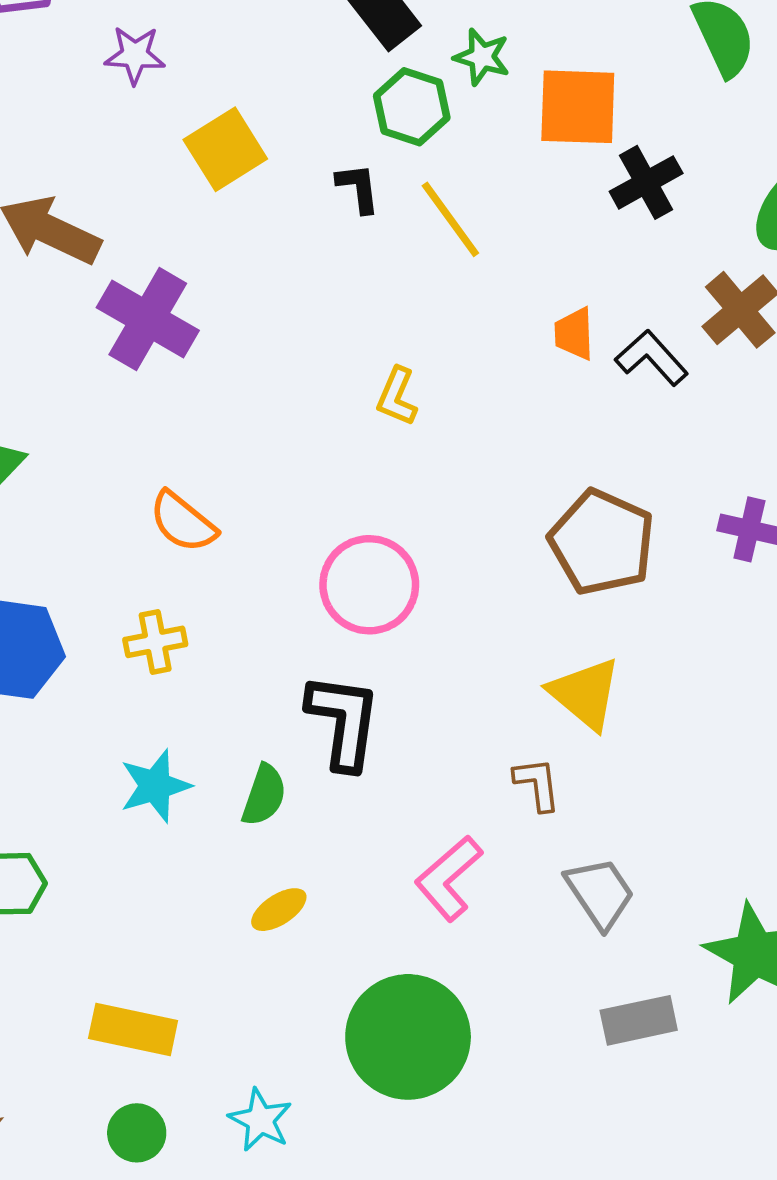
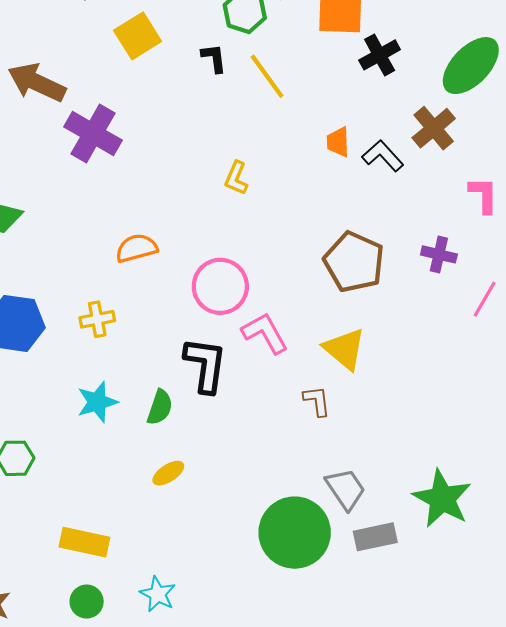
orange semicircle: (183, 522) -> (136, 248), moved, turned 126
pink L-shape: (449, 878) -> (265, 333), moved, turned 102
gray trapezoid: (600, 893) -> (346, 489), moved
green circle: (408, 1037) -> (295, 533), moved

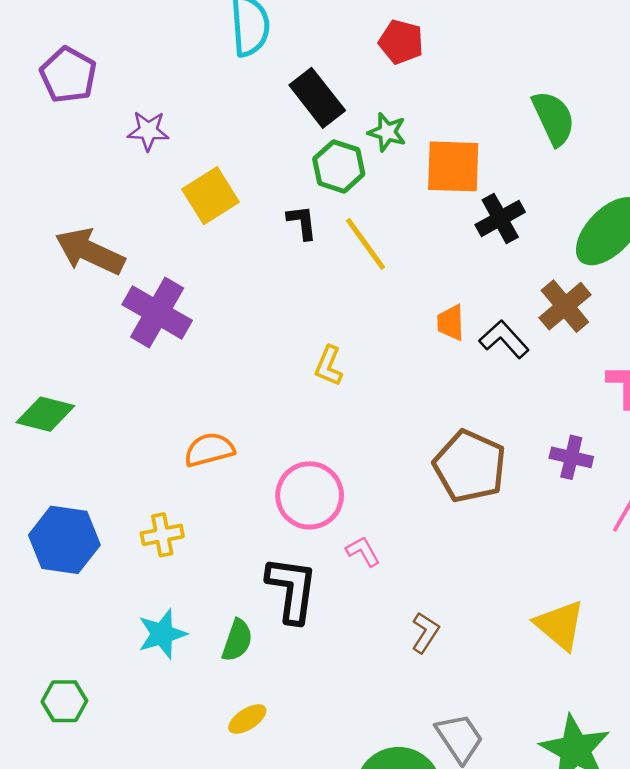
pink L-shape: (265, 333) -> (363, 551), size x0.6
yellow triangle: (344, 349) -> (560, 625), moved
brown L-shape: (317, 401) -> (425, 633), turned 40

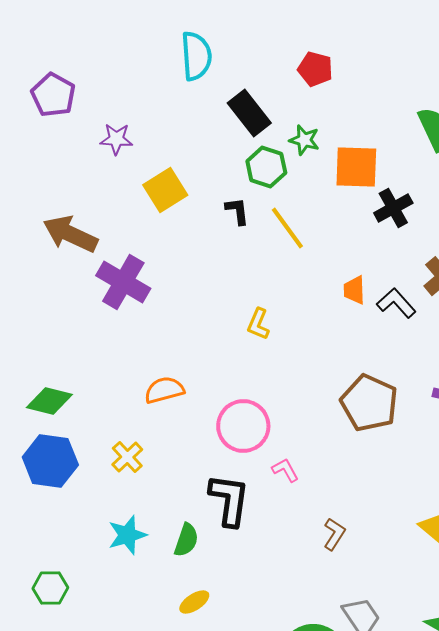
green diamond: (45, 414) -> (49, 401), moved
yellow cross: (162, 535) -> (127, 457), turned -32

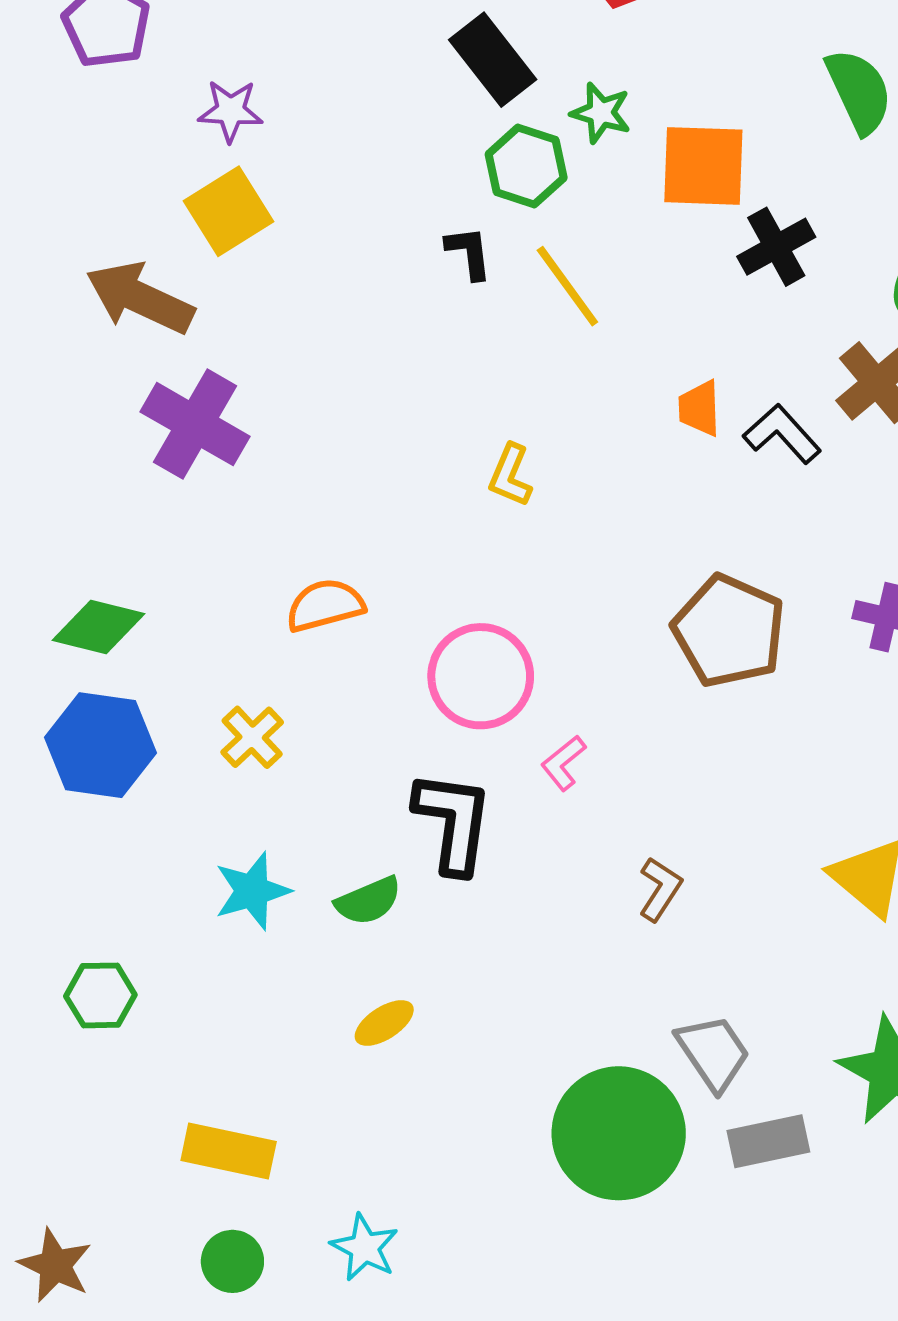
yellow square: (165, 190) -> (229, 211), moved
purple cross: (123, 282) -> (195, 424), moved
pink L-shape: (285, 470) -> (563, 763), turned -100
green semicircle: (186, 540) -> (368, 901), turned 48

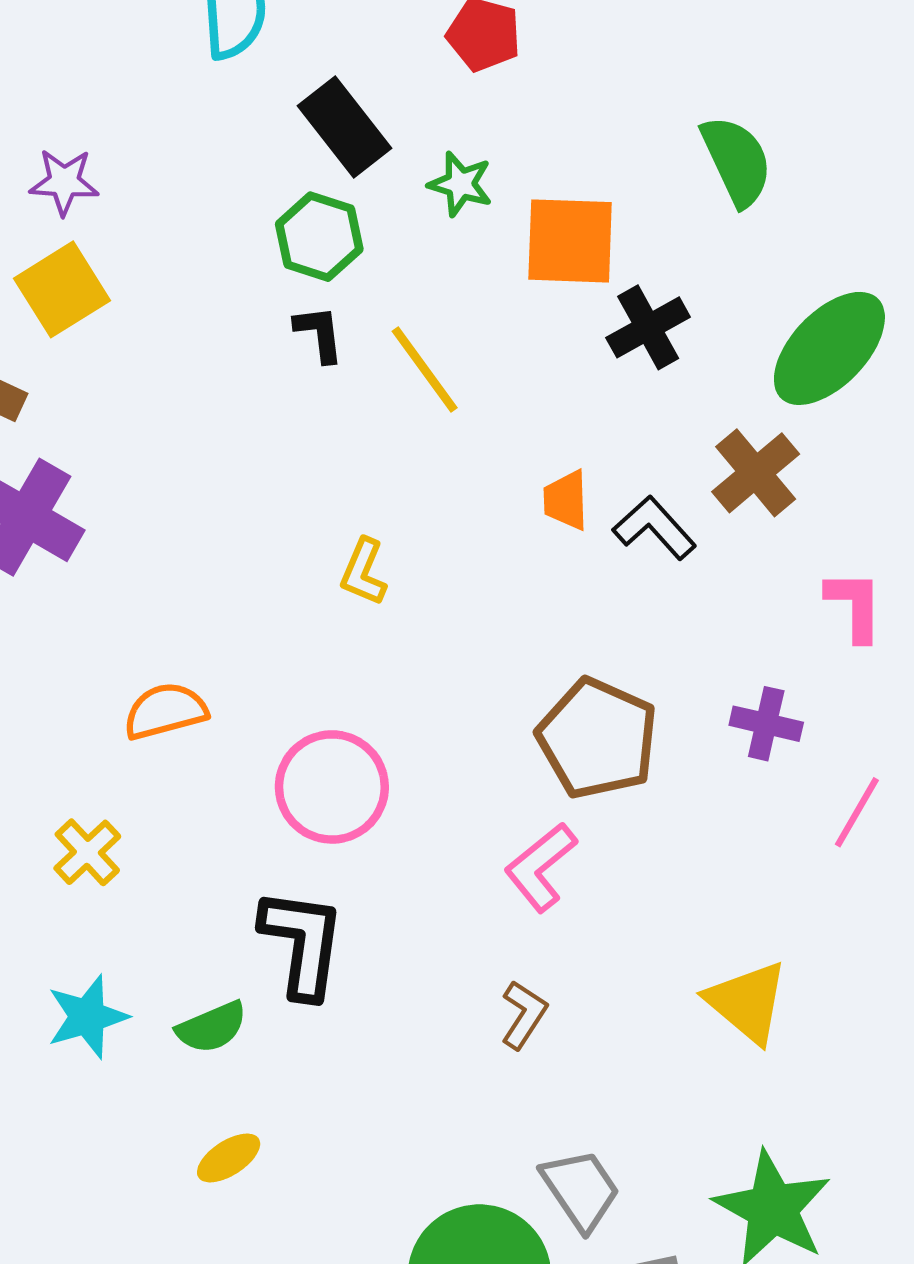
green hexagon: (526, 166) -> (319, 237), moved
pink L-shape: (563, 763) -> (541, 867), moved, size x1.5

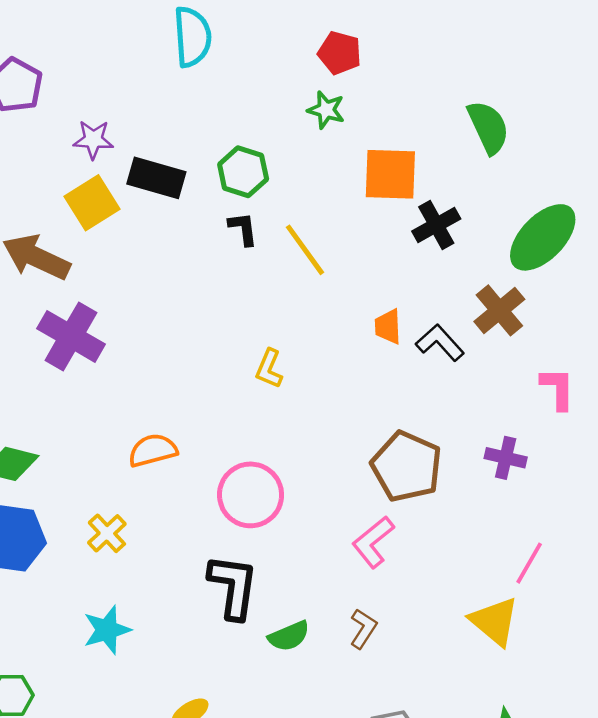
black rectangle: (345, 127) -> (156, 178), moved, turned -36
green star: (460, 184) -> (326, 110), moved
pink line: (857, 812) -> (529, 563), moved
green semicircle: (212, 1027) -> (289, 636), moved

